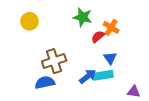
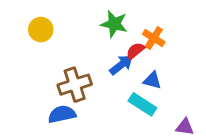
blue triangle: (110, 58) -> (152, 80), turned -40
cyan rectangle: (103, 75) -> (142, 104), turned 42
blue arrow: (88, 76) -> (121, 65), moved

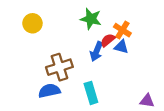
blue arrow: (121, 65) -> (97, 51), turned 150
blue triangle: (152, 80) -> (121, 47), moved
cyan rectangle: (142, 104) -> (91, 93), moved, turned 40

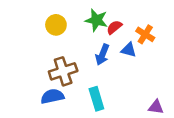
yellow circle: (32, 23) -> (56, 25), moved
orange cross: (122, 30) -> (145, 34), moved
red semicircle: (108, 40) -> (114, 27), moved

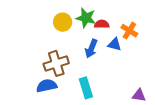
yellow circle: (56, 25) -> (63, 22), moved
red semicircle: (114, 27) -> (102, 24), turned 40

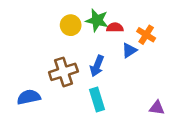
blue triangle: (115, 44) -> (129, 50), turned -48
blue arrow: (91, 49) -> (97, 66), moved
blue semicircle: (47, 86) -> (29, 97), moved

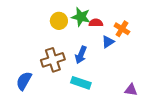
blue semicircle: (29, 97) -> (24, 81), turned -48
cyan rectangle: (97, 99) -> (81, 83), turned -54

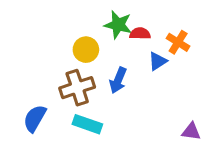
yellow circle: (59, 21) -> (86, 50), moved
cyan rectangle: (81, 83) -> (87, 124), moved

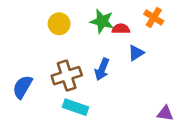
orange cross: (178, 42) -> (154, 17), moved
yellow circle: (86, 50) -> (59, 24), moved
blue semicircle: (35, 118) -> (22, 87), moved

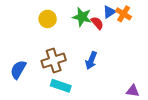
red semicircle: (121, 29) -> (97, 23), turned 48
blue triangle: (136, 53) -> (109, 12), moved
blue arrow: (102, 69) -> (91, 60), moved

